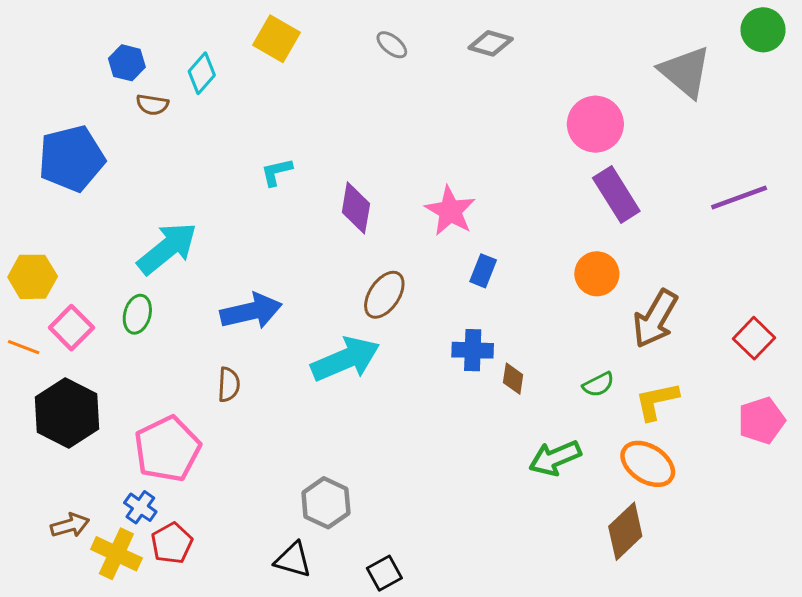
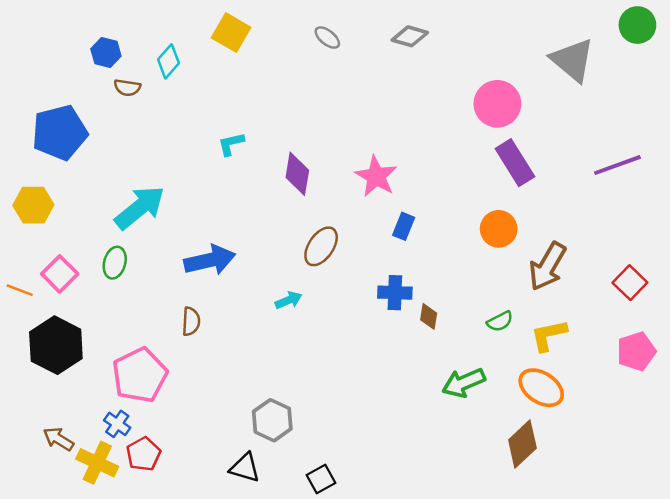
yellow hexagon: (33, 277) -> (33, 205), moved
cyan arrow: (345, 359) -> (289, 300), size x0.5
brown arrow: (70, 525) -> (58, 439), turned -132

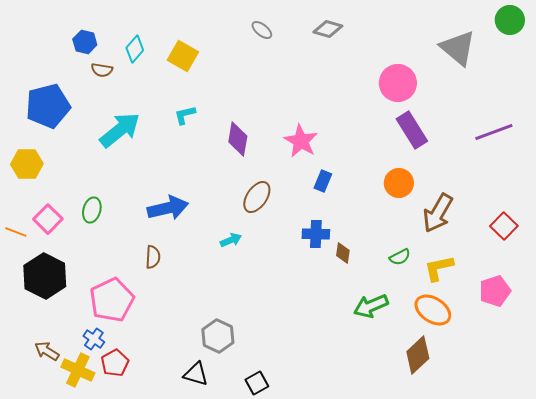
yellow square: (231, 33) -> (183, 56), moved
cyan arrow: (140, 208) -> (120, 130), moved
pink pentagon: (636, 351) -> (495, 291), moved

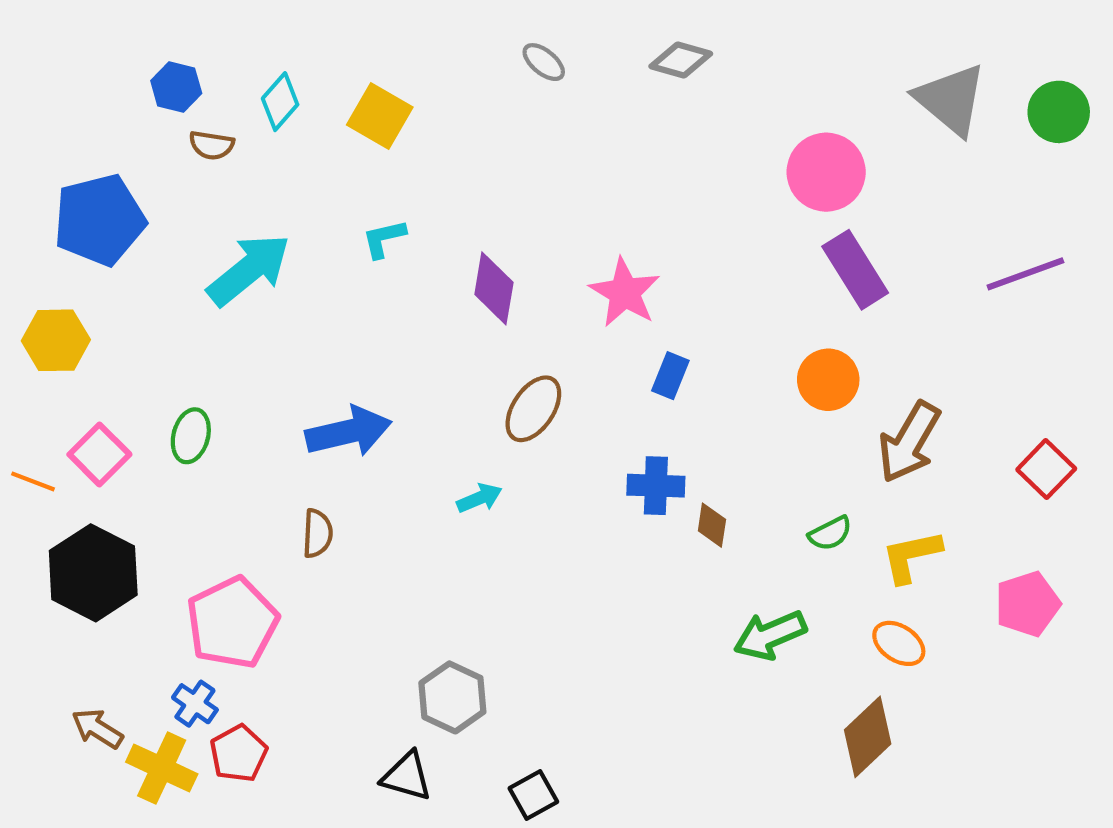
green circle: (510, 20) -> (1059, 112), moved
orange ellipse: (433, 310) -> (899, 643), size x0.7

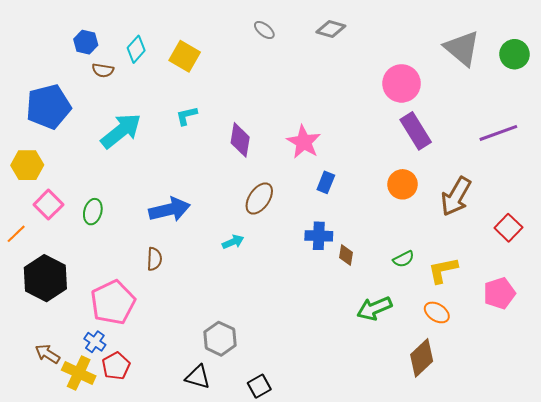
brown arrow: (909, 442) -> (456, 196), moved
pink square: (99, 454) -> (48, 205), moved
orange line: (33, 481) -> (16, 234), turned -65

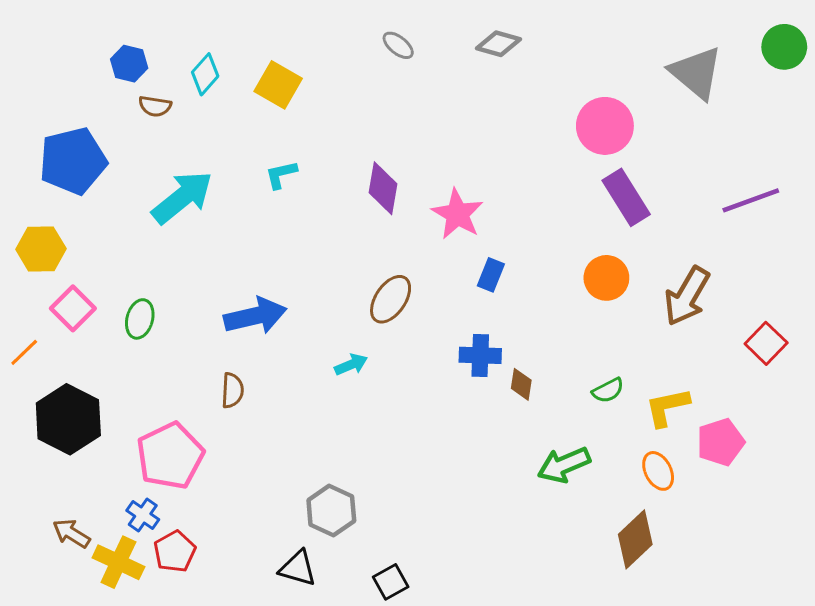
green circle: (514, 54) -> (784, 47), moved
purple diamond: (240, 140) -> (383, 188), moved
pink pentagon: (499, 293) -> (720, 442), moved
orange ellipse: (437, 312) -> (658, 471), turned 30

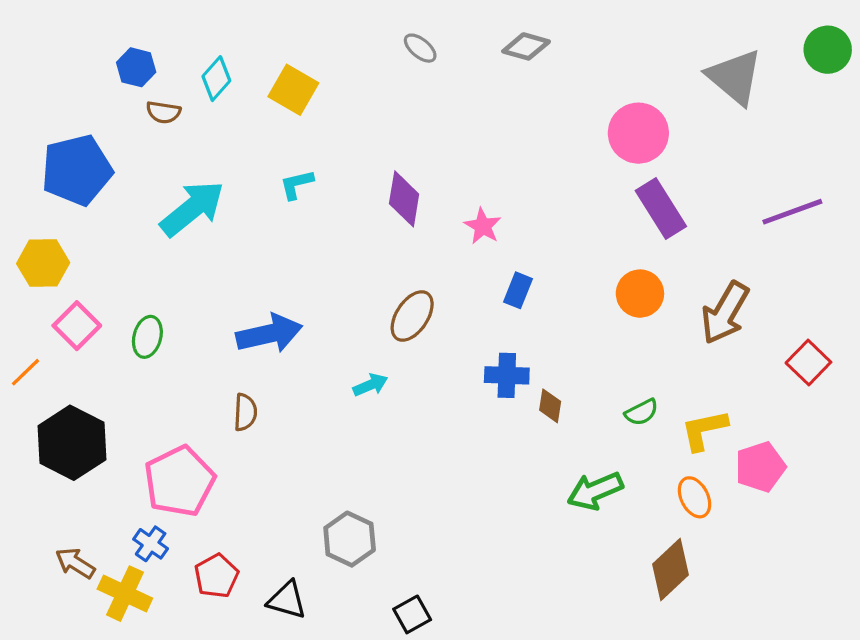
pink star: (457, 214) -> (483, 226), size x0.7
red pentagon: (175, 552) -> (216, 576), moved
black triangle: (298, 568) -> (287, 600), moved

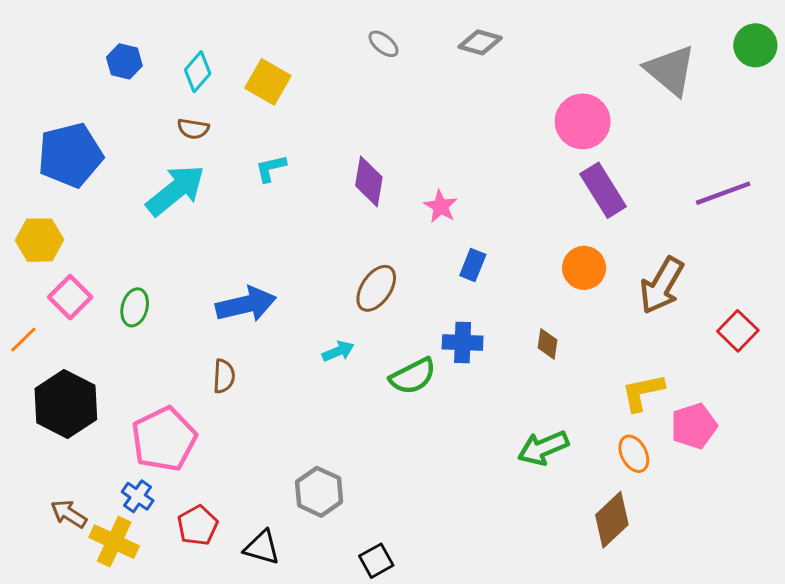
brown semicircle: (163, 112) -> (193, 129), moved
brown diamond: (550, 406) -> (547, 344), moved
green semicircle: (642, 412) -> (413, 376), moved, size x1.5

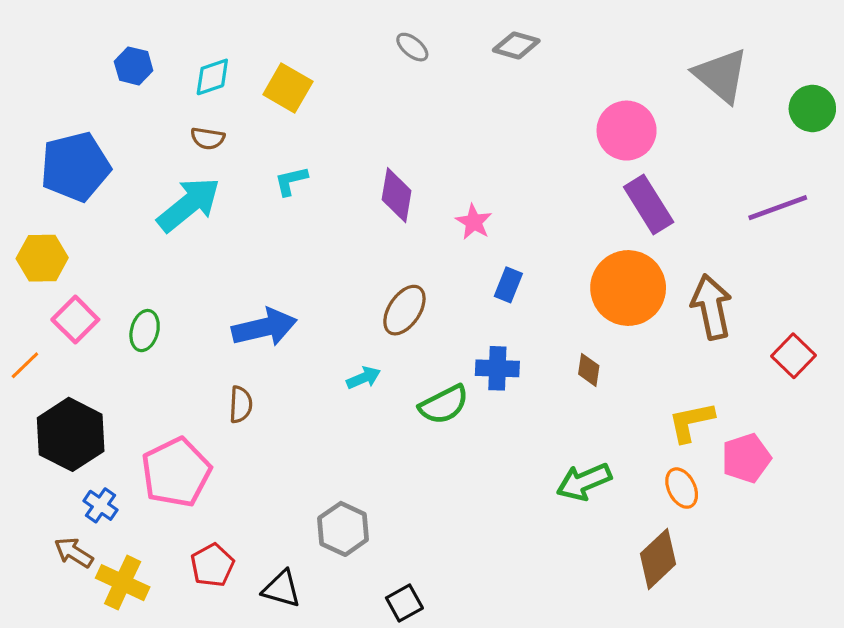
green circle: (755, 45) -> (812, 108), moved
cyan diamond: (198, 72) -> (212, 77), turned 30
orange circle: (584, 268) -> (628, 288), size x1.6
brown arrow: (662, 285) -> (712, 307), turned 138
blue cross: (138, 496) -> (100, 505), moved

